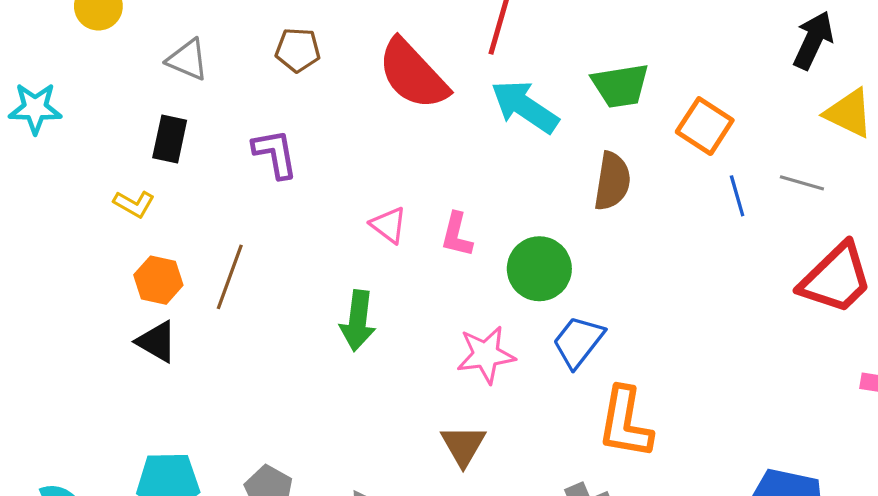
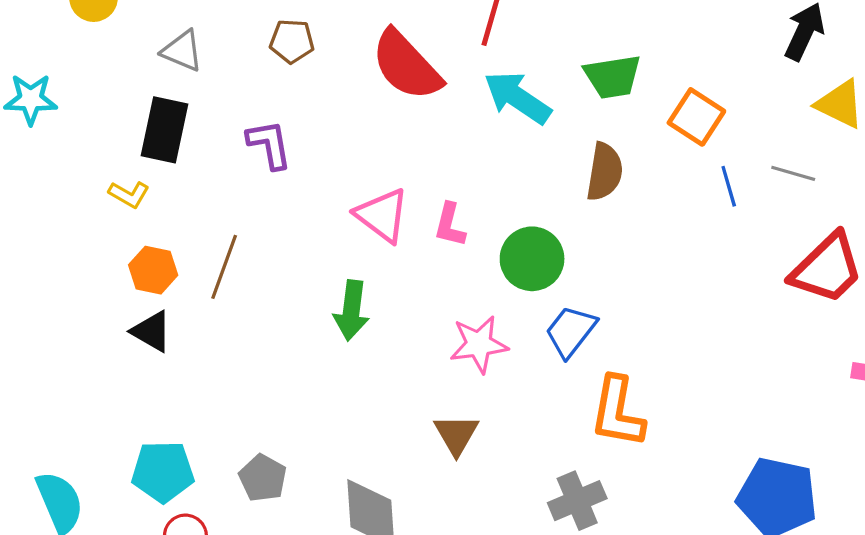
black rectangle: (170, 139) -> (164, 130), size x1.4
pink triangle: (389, 225) -> (382, 215), size x1.5

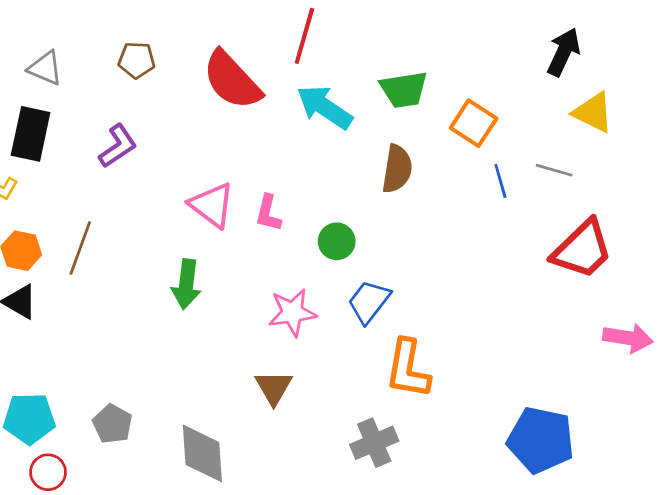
purple L-shape: (269, 144) -> (118, 146), turned 66
green circle: (532, 259) -> (337, 241), size x0.7

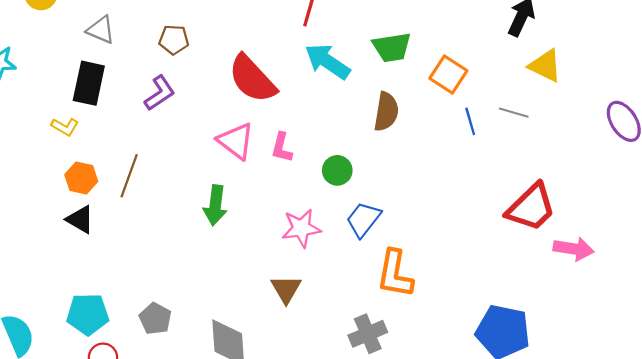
brown pentagon: (137, 60) -> (174, 40), moved
red semicircle: (232, 80) -> (252, 79), moved
red trapezoid: (582, 249) -> (531, 207), moved

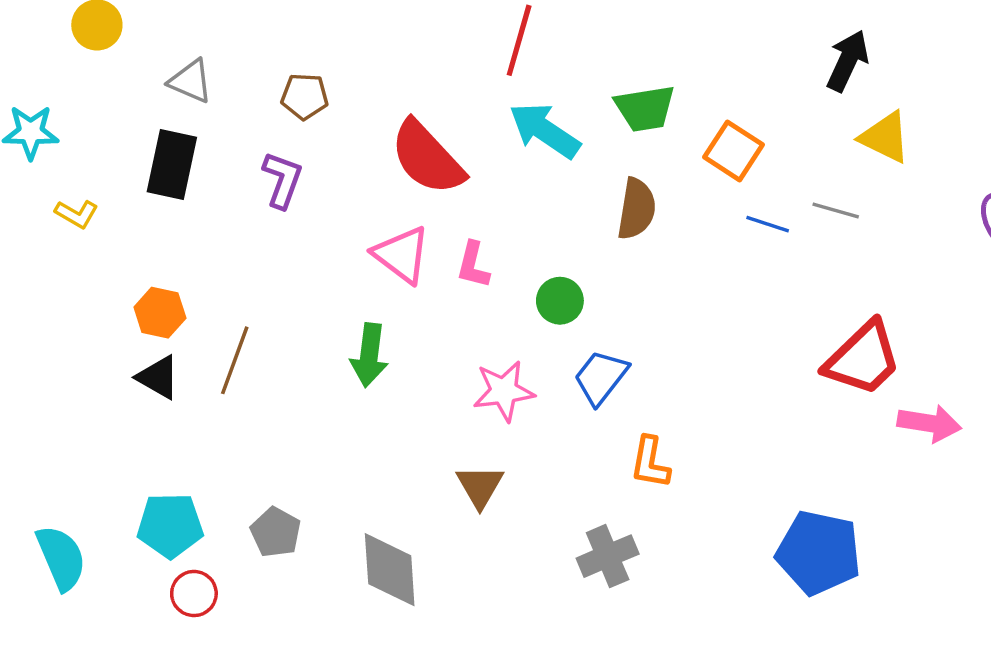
purple L-shape: (160, 93) -> (282, 180), turned -36
blue line: (470, 121) -> (768, 224), turned -56
yellow L-shape: (65, 127) -> (77, 214), moved
brown line: (129, 176) -> (235, 360), moved
orange L-shape: (395, 274) -> (650, 462), size x0.7

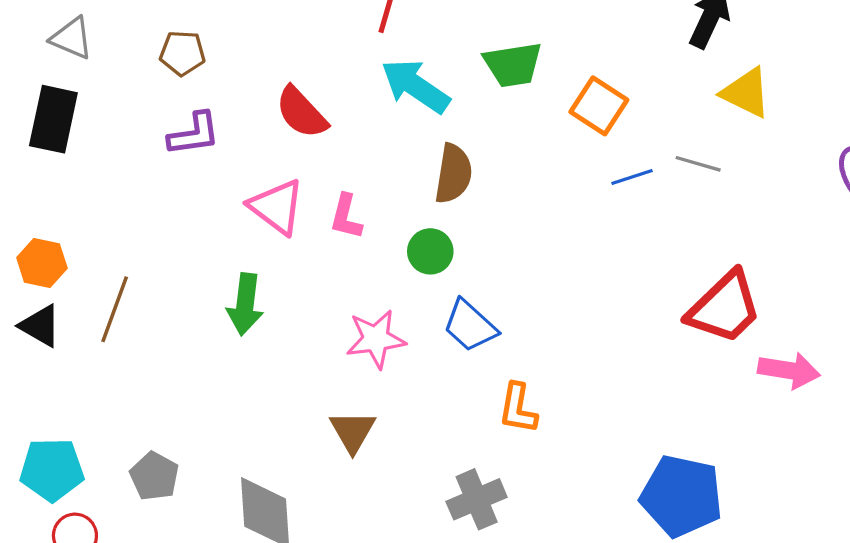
red semicircle: (427, 158) -> (301, 113), size x0.7
purple L-shape: (282, 180) -> (194, 134), moved, turned 62
brown semicircle: (637, 209) -> (453, 174), moved
blue line: (768, 224) -> (632, 177), turned -36
blue trapezoid: (601, 377) -> (470, 326), turned -86

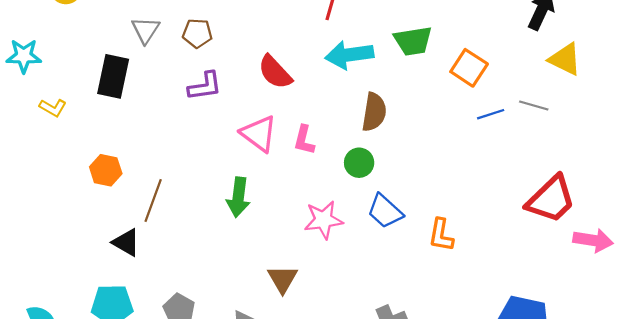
gray triangle: (72, 38) -> (146, 30), moved, turned 40
cyan arrow: (415, 86) -> (349, 55), turned -42
black triangle: (40, 326) -> (126, 242), moved
orange L-shape: (518, 408) -> (441, 235), moved
brown triangle: (353, 432) -> (283, 279), moved

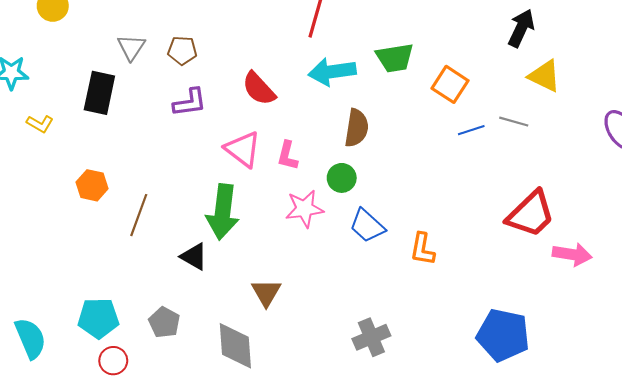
green arrow: (238, 197) -> (223, 212), size x1.4
pink star: (323, 220) -> (304, 209), moved
black triangle: (126, 242) -> (194, 257), moved

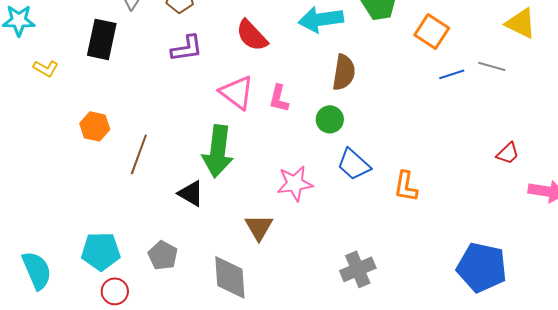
pink star: (304, 209) -> (295, 183), moved
red trapezoid: (531, 214) -> (508, 153), size x0.5

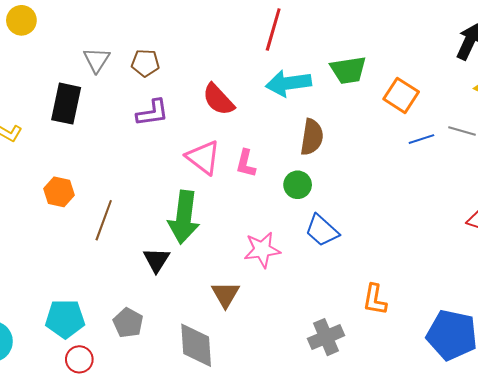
orange L-shape: (406, 186) -> (375, 299), moved
black triangle: (191, 193) -> (156, 260), turned 32

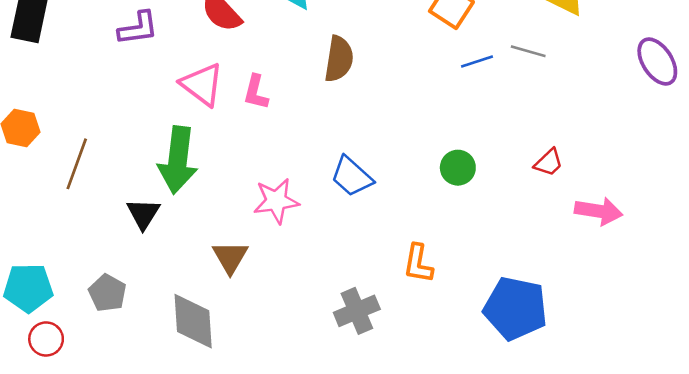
green circle: (298, 185) -> (458, 168), moved

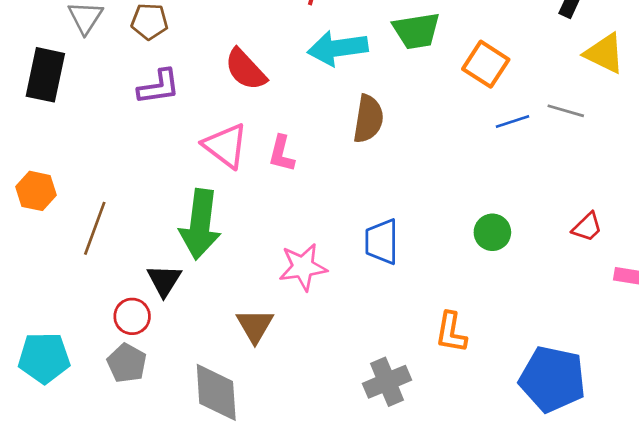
blue trapezoid: (352, 177) -> (382, 242), turned 48
red circle: (46, 339) -> (132, 316), moved

